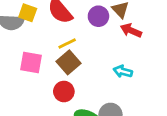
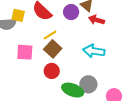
cyan arrow: (123, 71) -> (94, 51), size x1.5

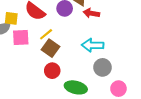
pink square: (25, 52) -> (21, 38), moved
gray circle: (88, 84) -> (102, 67), moved

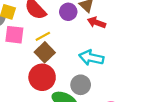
gray circle: (102, 67) -> (81, 85), moved
red circle: (52, 71) -> (42, 77), size x1.5

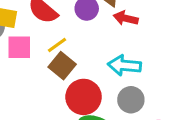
red circle: (42, 77) -> (84, 97), moved
gray circle: (81, 85) -> (131, 100), moved

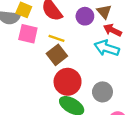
yellow line: (57, 45) -> (57, 38), turned 42
cyan arrow: (124, 65) -> (107, 48), moved

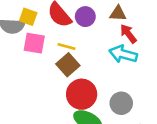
brown triangle: (104, 12) -> (118, 13), turned -42
purple circle: (85, 16) -> (85, 17), moved
red arrow: (112, 30) -> (128, 34), turned 30

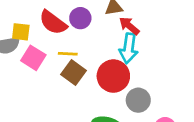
pink square: (34, 43) -> (33, 58), turned 35
cyan arrow: (123, 54) -> (129, 48), turned -84
red circle: (82, 94) -> (113, 76), moved

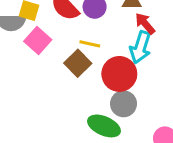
yellow line: (68, 54) -> (90, 44), moved
gray circle: (138, 100) -> (124, 104), moved

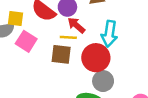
red arrow: (145, 24) -> (76, 25), moved
brown square: (78, 63) -> (61, 54), turned -30

